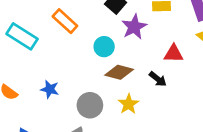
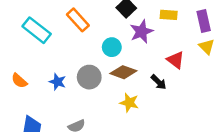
red triangle: (174, 54) -> (176, 60), turned 30
yellow star: (129, 104) -> (129, 103), turned -30
gray circle: (90, 105) -> (89, 77), moved

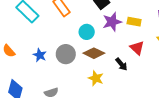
yellow rectangle: (169, 15) -> (134, 22), moved

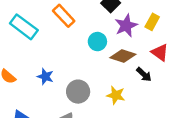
yellow rectangle: (134, 22) -> (152, 22), turned -64
brown diamond: (94, 53) -> (123, 56), moved
gray circle: (66, 54) -> (78, 92), moved

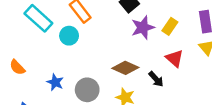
cyan circle: (97, 42) -> (69, 36), moved
brown diamond: (123, 56) -> (125, 68), moved
blue star: (45, 77) -> (55, 82), moved

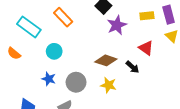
yellow rectangle: (170, 26) -> (147, 16), moved, turned 56
cyan circle: (69, 36) -> (54, 51), moved
orange semicircle: (17, 67) -> (14, 53), moved

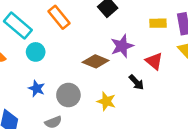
purple star: (117, 25) -> (122, 46), moved
cyan circle: (54, 51) -> (36, 52), moved
brown diamond: (106, 60) -> (96, 61), moved

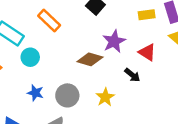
yellow star: (106, 101) -> (105, 97), turned 30

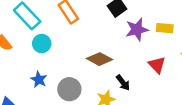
purple star: (114, 41) -> (137, 29), moved
black arrow: (132, 75) -> (123, 83), moved

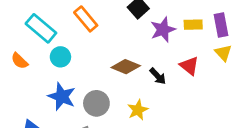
blue star: (39, 80) -> (62, 97), size x1.5
black arrow: (123, 83) -> (158, 76), moved

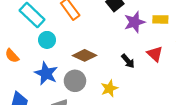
orange semicircle: (20, 61) -> (12, 56), moved
brown diamond: (126, 67) -> (85, 55), moved

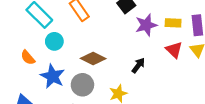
red triangle: (155, 54) -> (174, 50), moved
orange semicircle: (12, 56) -> (28, 58), moved
black arrow: (128, 61) -> (138, 65), turned -104

